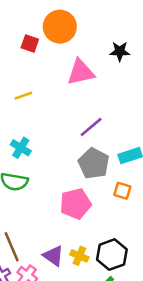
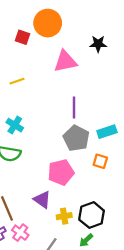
purple line: (91, 127) -> (74, 108), turned -50
purple triangle: (53, 256) -> (42, 200), moved
yellow cross: (79, 256) -> (64, 216), turned -32

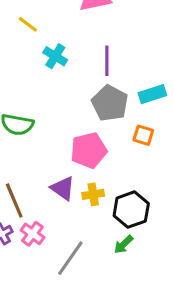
yellow line: (17, 81) -> (28, 24), turned 56
cyan cross: (15, 125) -> (55, 56), moved
yellow cross: (64, 216) -> (93, 194), moved

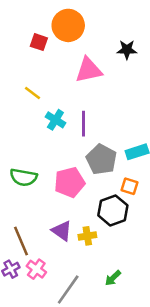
purple line: (107, 61) -> (84, 124), moved
pink pentagon: (89, 150) -> (69, 182), moved
black hexagon: (131, 210) -> (113, 210), moved

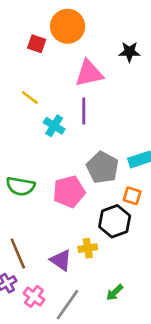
purple line: (84, 124) -> (84, 111), moved
purple triangle: (62, 231) -> (61, 260), moved
pink cross: (36, 269) -> (34, 297), moved

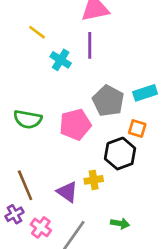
green arrow: (115, 293) -> (120, 223), turned -126

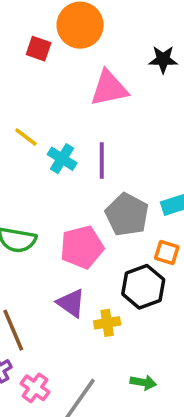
yellow line: (37, 32) -> (26, 137), moved
purple line: (90, 45) -> (102, 160), moved
purple triangle: (67, 192) -> (71, 303), moved

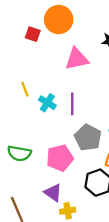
yellow line: (26, 137) -> (25, 89), turned 32
yellow cross: (107, 323) -> (68, 211), moved

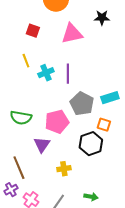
red square: (33, 34) -> (33, 31), moved
cyan cross: (47, 103) -> (46, 73), turned 35
purple triangle: (53, 193) -> (42, 145), moved, turned 30

